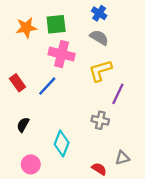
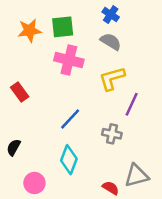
blue line: (47, 86) -> (70, 119), moved
black semicircle: (23, 125) -> (14, 147), moved
gray triangle: (122, 158) -> (137, 176), size x1.5

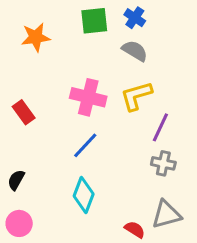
green square: (63, 27) -> (94, 21), moved
pink cross: (69, 60) -> (88, 97), moved
gray cross: (112, 134) -> (163, 163), moved
pink circle: (34, 183) -> (19, 223), moved

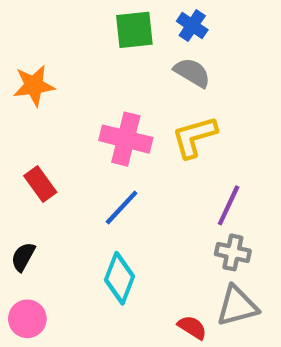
orange star: (36, 37) -> (34, 86), moved
red rectangle: (24, 112) -> (40, 184), moved
purple line: (160, 127) -> (229, 205), moved
gray cross: (163, 163) -> (233, 252), moved

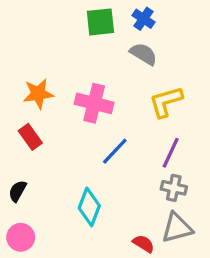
orange star: (34, 86) -> (38, 94), moved
yellow L-shape: (194, 137) -> (166, 102), moved
blue line: (122, 208) -> (115, 151), moved

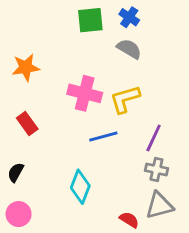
orange star: (38, 94) -> (26, 67), moved
yellow L-shape: (166, 102) -> (125, 99), moved
blue line: (115, 151) -> (103, 136), turned 32

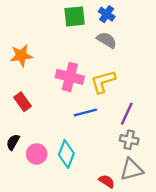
pink circle: (19, 214) -> (37, 154), moved

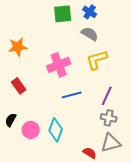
pink cross: (70, 77) -> (59, 65), turned -35
yellow L-shape: (103, 82) -> (97, 60), moved

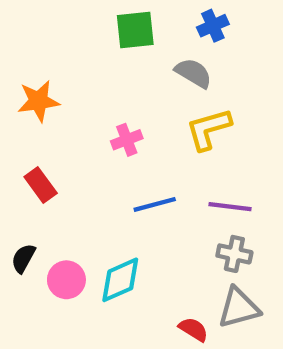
blue cross: (90, 12) -> (213, 26), moved, turned 32
pink cross: (59, 65) -> (127, 140), size x0.6
purple line: (107, 96) -> (230, 207), turned 72
cyan diamond: (56, 130) -> (120, 280), turned 45

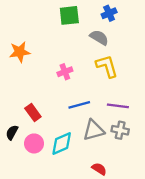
yellow L-shape: (209, 129) -> (107, 66), turned 90
red rectangle: (41, 185) -> (33, 113), moved
gray triangle: (239, 308) -> (94, 130), moved

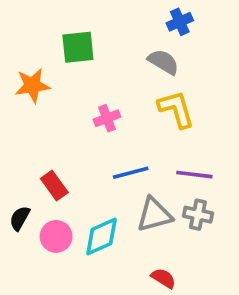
green square: (69, 15) -> (78, 47), moved

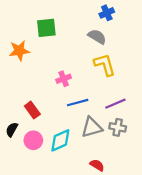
pink cross: (107, 118) -> (64, 79), moved
purple line: (194, 175) -> (115, 104), turned -30

